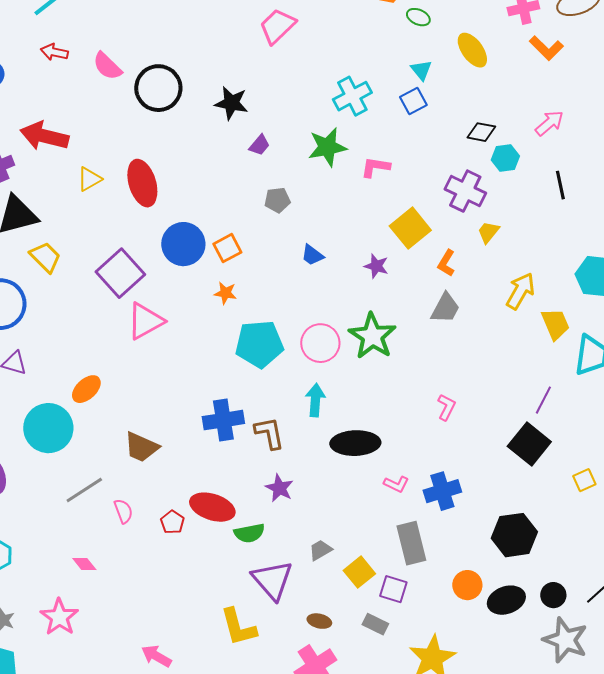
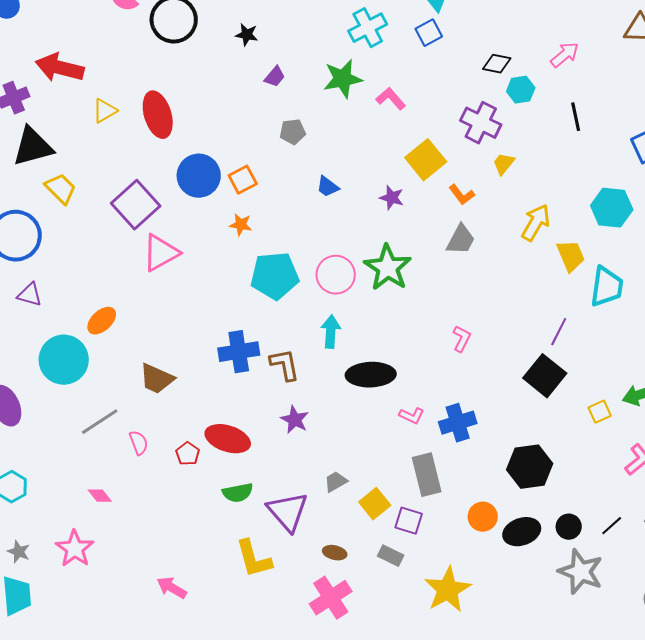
black star: (231, 103) -> (247, 35), size x0.7
pink L-shape: (375, 167) -> (391, 99), turned 40
orange L-shape: (446, 263) -> (462, 195), turned -68
green semicircle: (249, 533) -> (238, 493), moved

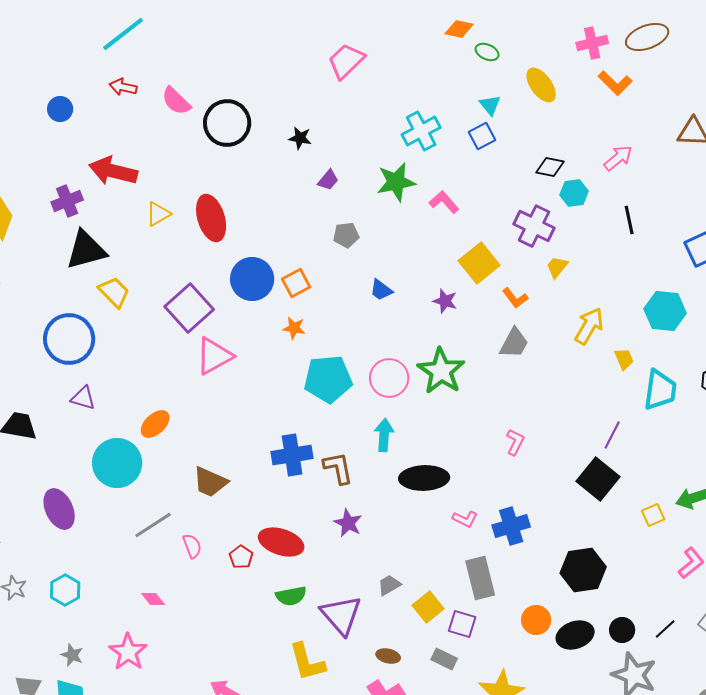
yellow trapezoid: (571, 256) -> (624, 359), size x0.7

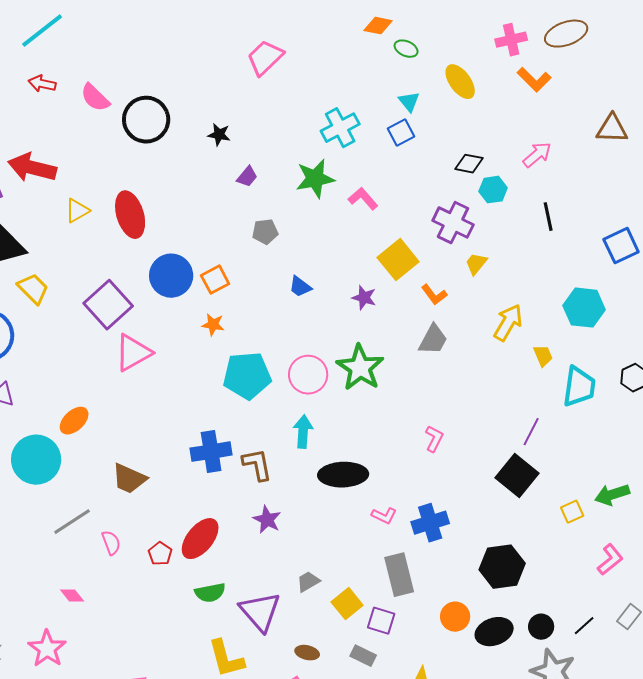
red ellipse: (281, 542) -> (200, 539), turned -69

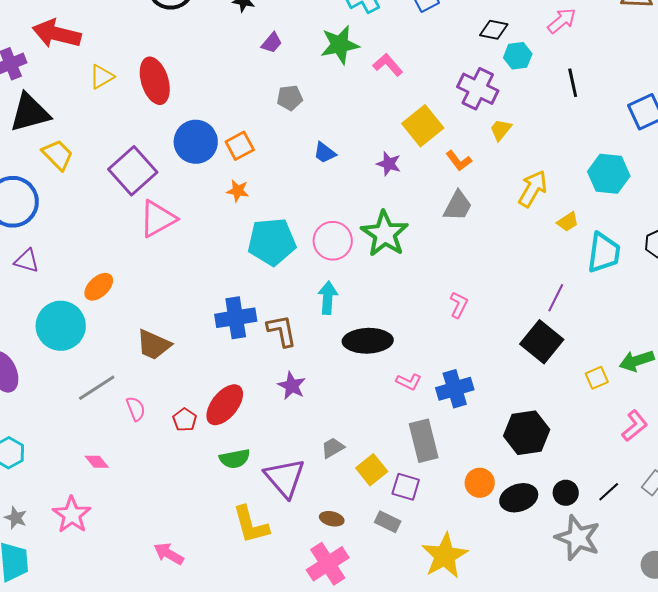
yellow trapezoid: (543, 356) -> (568, 222), turned 80

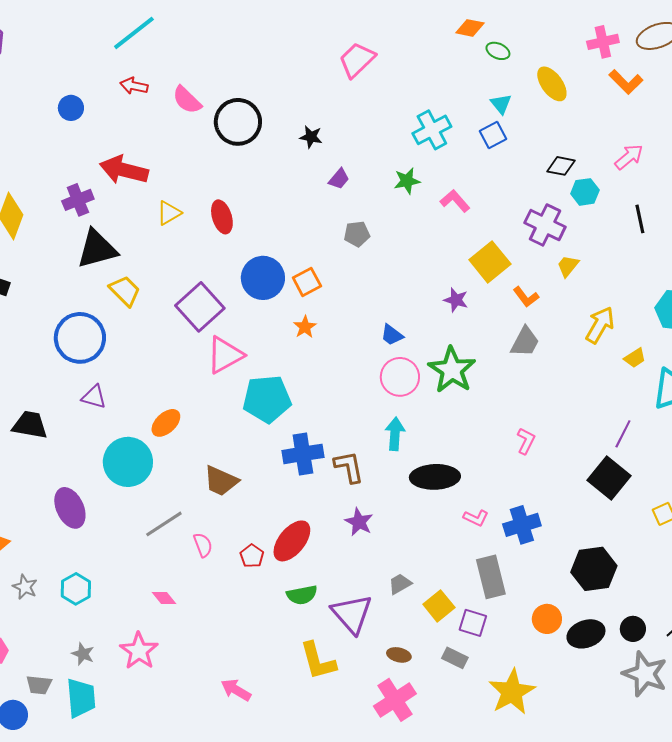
green star: (340, 45) -> (407, 181), size x0.7
red ellipse: (155, 81) -> (222, 217), size x0.7
blue trapezoid: (325, 153) -> (392, 335), moved
orange star: (238, 191) -> (305, 327), turned 30
cyan pentagon: (272, 242) -> (267, 399), moved

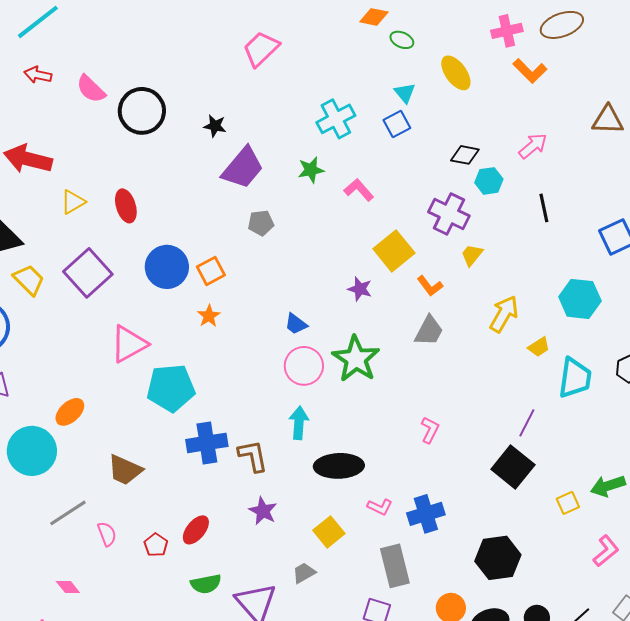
purple trapezoid: (339, 179) -> (243, 168), size x2.0
purple square: (200, 307) -> (88, 273), moved
red ellipse: (292, 541) -> (196, 530), size x0.7
yellow square: (439, 606) -> (329, 532), moved

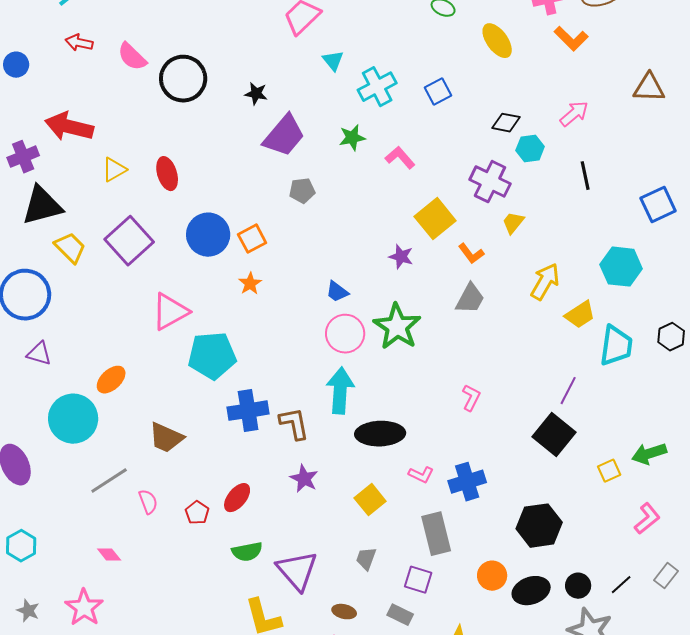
cyan triangle: (405, 93) -> (333, 61), moved
yellow trapezoid: (539, 347) -> (580, 315), size x1.4
cyan arrow: (299, 423) -> (340, 391), size x1.4
gray trapezoid: (304, 573) -> (366, 559), moved, turned -40

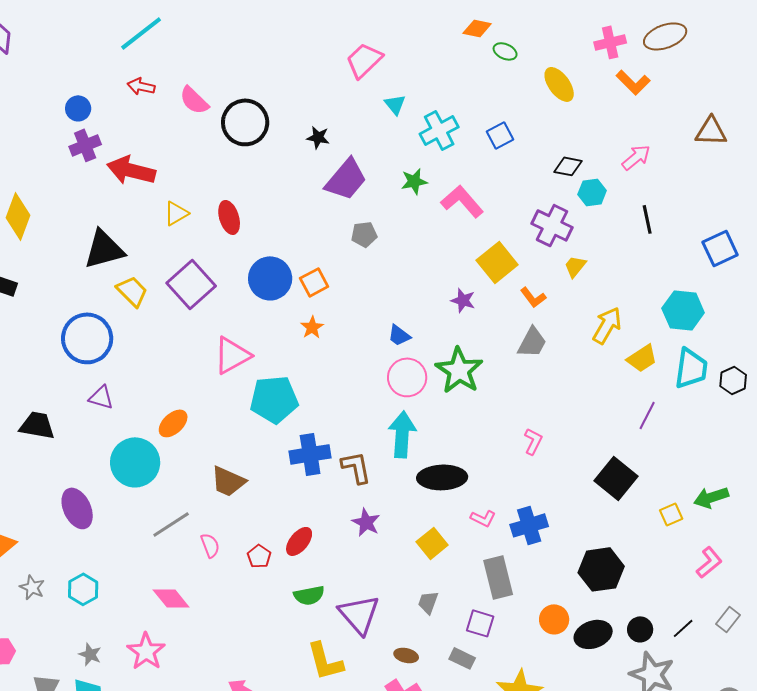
purple cross: (23, 157) -> (85, 145), moved
pink L-shape: (400, 158) -> (462, 201), size x1.4
cyan trapezoid: (616, 346) -> (691, 368), moved
purple line: (568, 391) -> (647, 415), moved
pink diamond: (109, 555) -> (171, 598), size x1.5

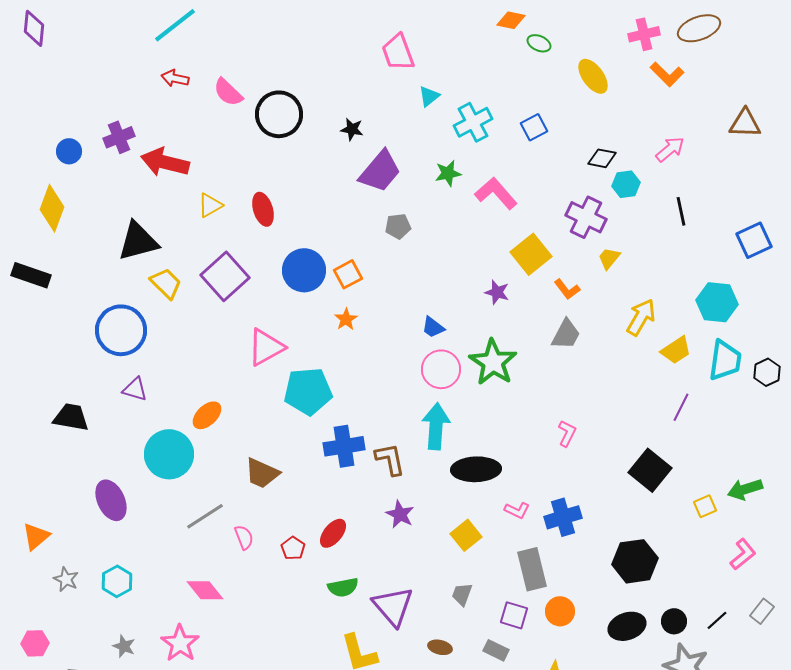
pink trapezoid: (364, 60) -> (398, 52), turned -66
cyan triangle: (395, 104) -> (429, 96), turned 30
blue circle: (78, 108) -> (69, 151), moved
orange circle: (554, 619) -> (560, 611), moved

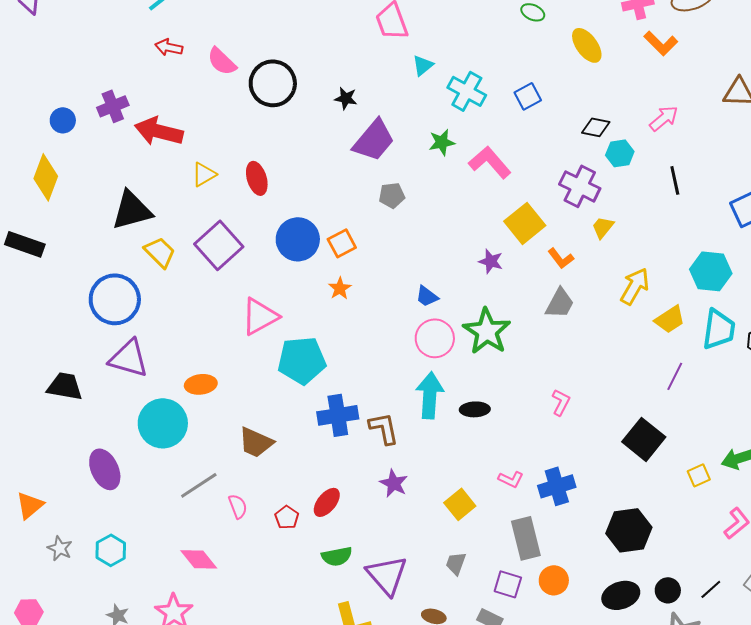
cyan cross: (473, 122) -> (467, 91), turned -33
purple triangle: (135, 389) -> (129, 358), size x1.6
orange ellipse: (207, 415) -> (201, 384), turned 36
black ellipse: (476, 469) -> (475, 409), moved, size x0.6

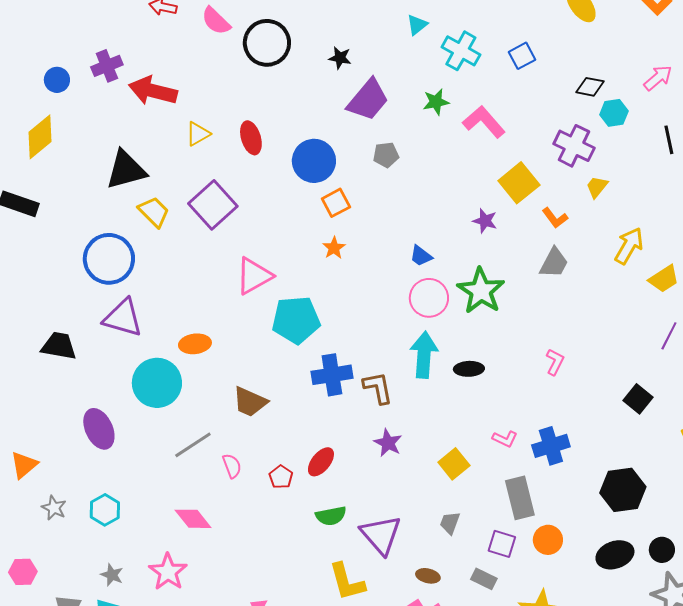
yellow diamond: (46, 177) -> (40, 137), turned 30
blue circle: (298, 239) -> (314, 161), moved
black square: (644, 439) -> (638, 399), size x0.7

